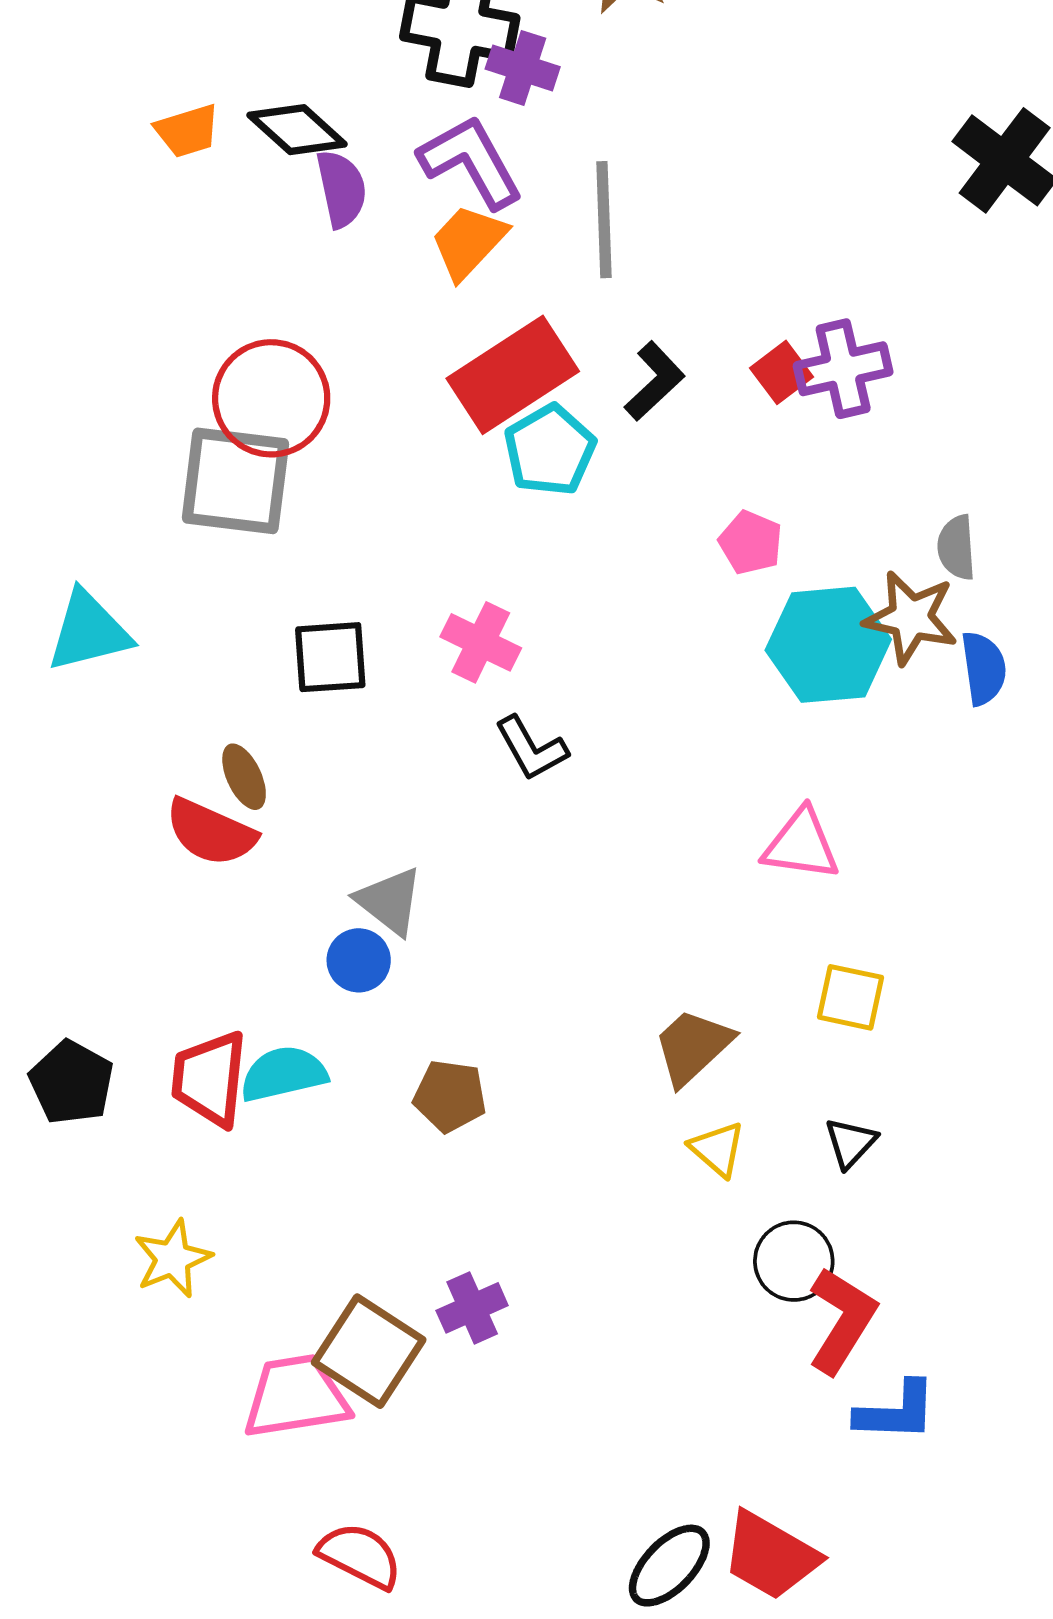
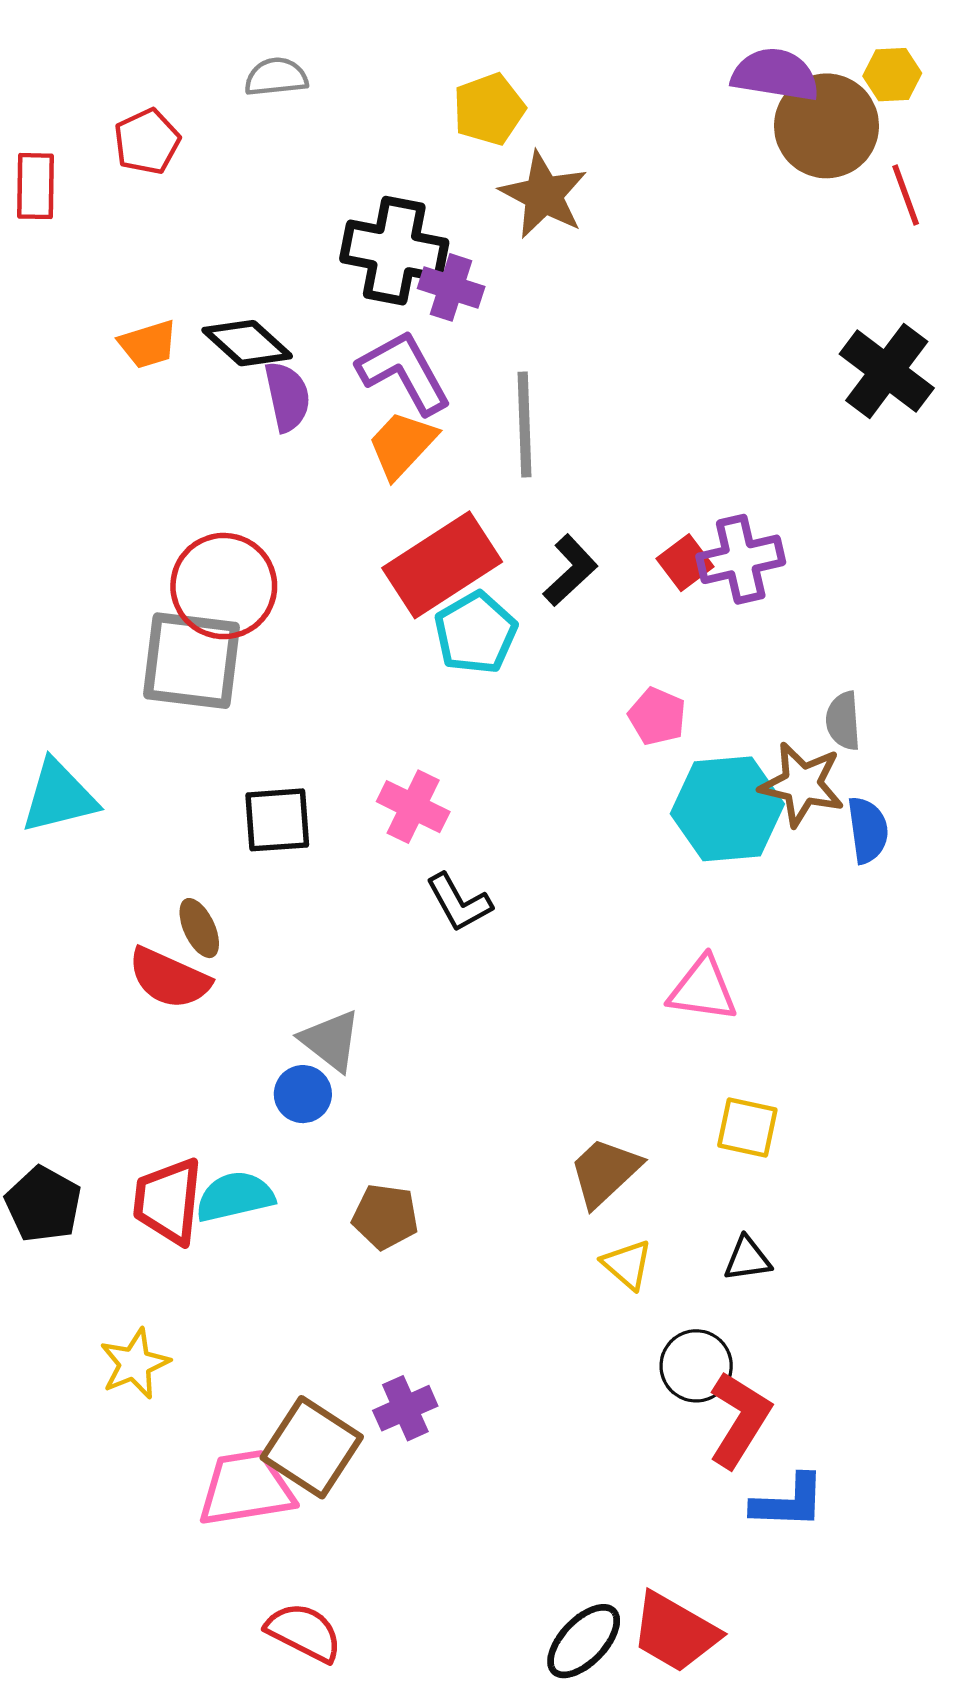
black triangle: (850, 1143) -> (747, 1259), turned 39

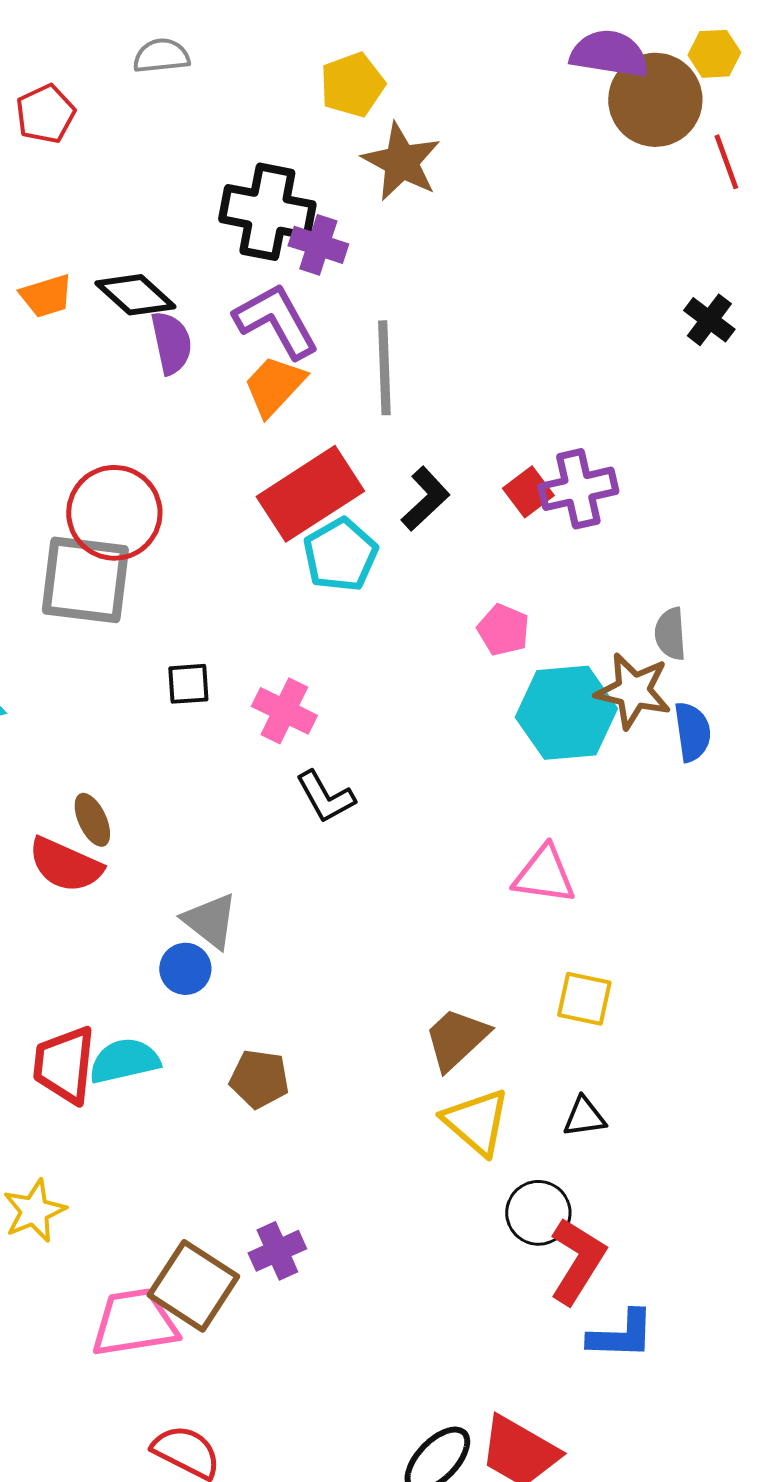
black cross: (887, 371) -> (709, 320), size x0.6
black square: (277, 820) -> (188, 684), moved, size x0.7
yellow triangle: (627, 1265) -> (476, 1122), size x1.5

